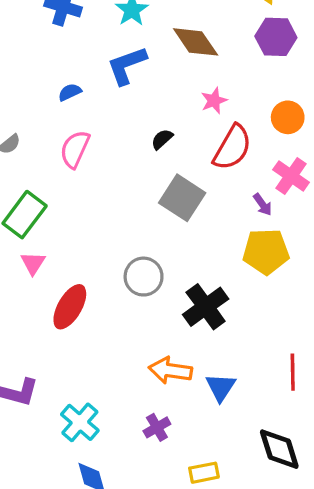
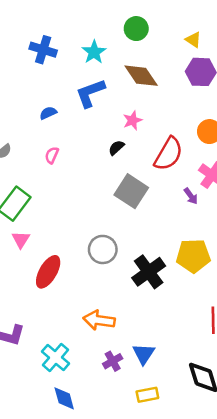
pink star: (214, 101) -> (132, 120), moved
pink semicircle: (75, 149) -> (52, 155), size x0.6
yellow pentagon: (266, 251) -> (193, 256), moved
orange arrow: (170, 370) -> (99, 320), moved
blue triangle: (221, 387) -> (144, 354), moved

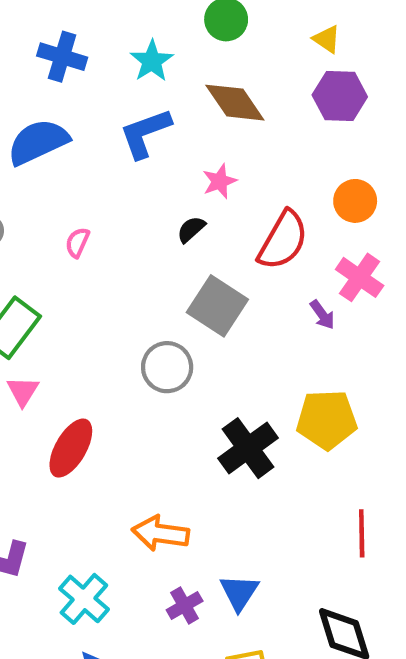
blue semicircle: (48, 113) -> (38, 142), moved, size x2.0
gray circle: (103, 249) -> (167, 367), moved

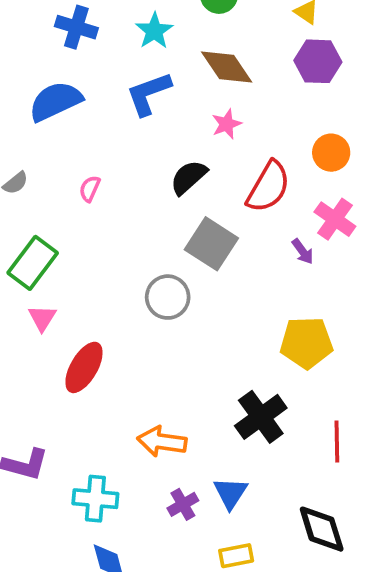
pink star: (220, 181) -> (227, 124), moved
black semicircle: (191, 229) -> (189, 177), size x1.5
black cross: (248, 448) -> (261, 417), moved
cyan cross: (84, 599) -> (95, 499), turned -36

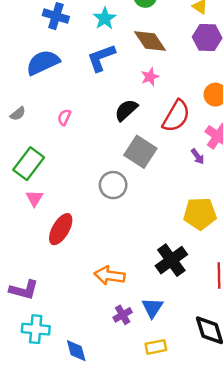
cyan cross: (95, 499) -> (36, 329), moved

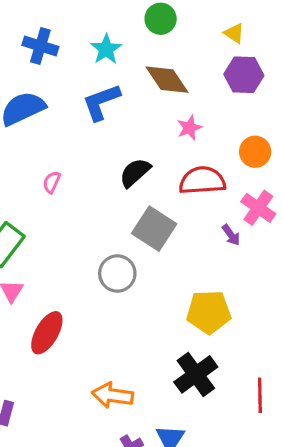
pink star: (150, 77) -> (189, 128), moved
red semicircle: (176, 116) -> (202, 181), turned -124
yellow pentagon: (200, 214) -> (209, 312), moved

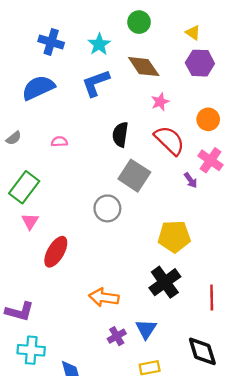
black semicircle: (135, 173) -> (120, 135), turned -40
red semicircle: (202, 181) -> (169, 140), turned 48
pink semicircle: (52, 182) -> (59, 142), turned 63

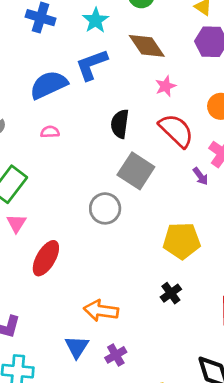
blue semicircle: (38, 88) -> (49, 85), moved
black cross: (165, 282) -> (171, 293), size x0.6
blue triangle: (146, 329) -> (77, 347), moved

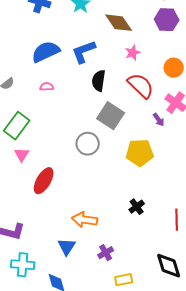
blue L-shape: (92, 65) -> (84, 52), moved
yellow pentagon: (182, 241) -> (140, 153), moved
purple cross: (116, 355) -> (106, 253), moved

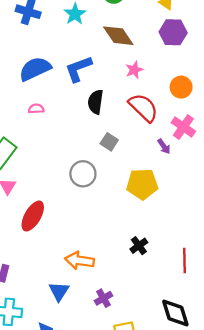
gray square: (111, 116) -> (109, 142), size x0.6

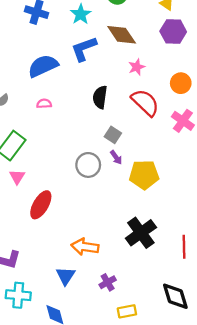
blue L-shape: (78, 69) -> (84, 49), moved
purple arrow: (164, 146) -> (116, 157), moved
black cross: (139, 246) -> (141, 233), size x1.8

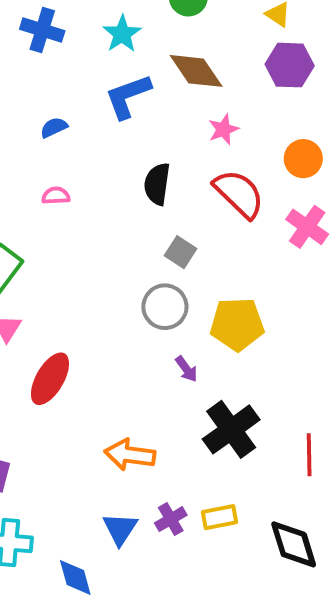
blue semicircle: (43, 66) -> (54, 127), size x0.5
purple arrow: (116, 157) -> (186, 369), moved
gray circle: (88, 165) -> (165, 307), moved
blue triangle: (66, 276) -> (120, 529), moved
yellow rectangle: (127, 311) -> (219, 517), moved

